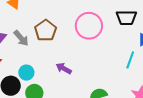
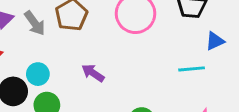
cyan line: (130, 60) -> (192, 69), turned 60

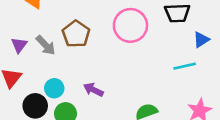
purple arrow: (93, 73) -> (93, 90), moved

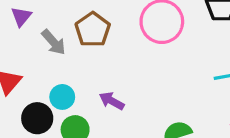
purple triangle: (19, 45) -> (21, 17), moved

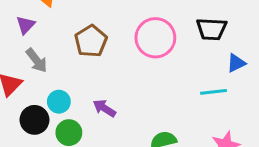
gray arrow: (54, 42) -> (37, 60), moved

